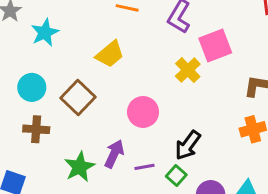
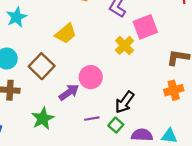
purple arrow: (114, 154) -> (69, 92), moved, turned 30

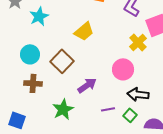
pink circle: (91, 77) -> (123, 69), moved
black arrow: (125, 102) -> (138, 94), turned 60

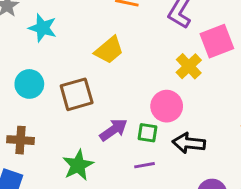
cyan star: (39, 16) -> (43, 28), turned -30
brown square: (62, 61) -> (77, 94), turned 30
brown cross: (33, 83) -> (20, 140), moved
green square: (130, 115) -> (147, 133), moved, turned -32

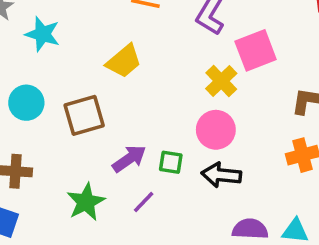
pink circle: (167, 106) -> (216, 130), moved
purple line: (144, 165) -> (144, 202), moved, turned -36

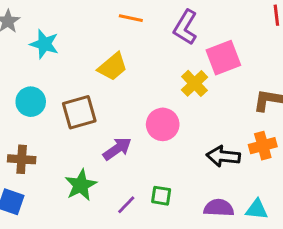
pink circle: (216, 130) -> (163, 124), moved
green square: (171, 162) -> (161, 196), moved
black arrow: (221, 175) -> (223, 156), moved
purple line: (144, 202) -> (126, 205), moved

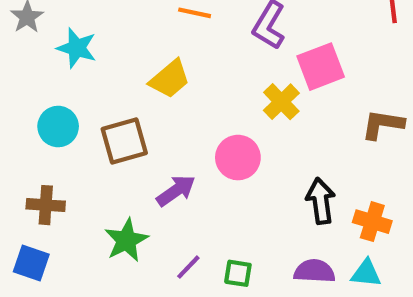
orange cross: (263, 146) -> (372, 222), moved, turned 32
black arrow: (223, 156) -> (321, 201), turned 76
green square: (161, 196) -> (238, 273), moved

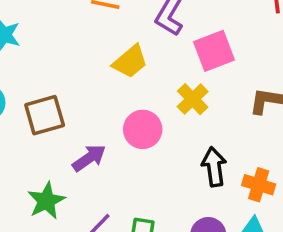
yellow trapezoid: (170, 79) -> (130, 62), moved
yellow cross: (281, 102) -> (193, 99), moved

